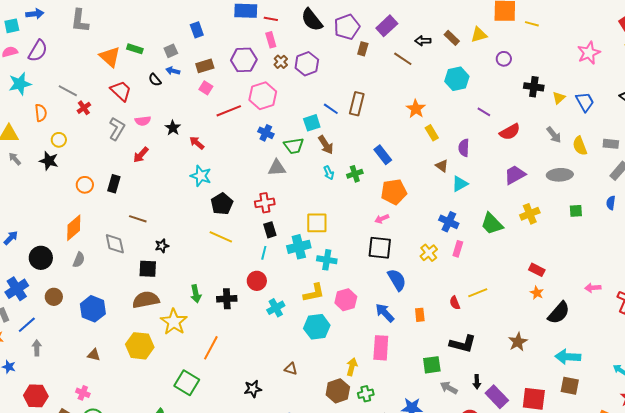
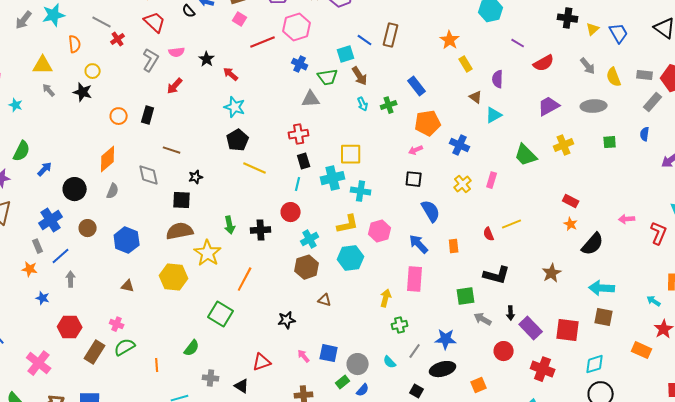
black pentagon: (222, 204) -> (238, 140), moved
blue cross: (449, 222) -> (460, 145), moved
black square: (380, 248) -> (414, 179), size x0.7
brown hexagon: (338, 391) -> (307, 267), moved

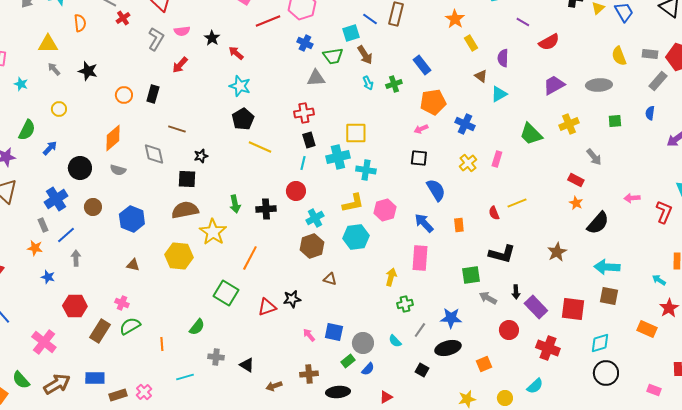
gray arrow: (588, 66) -> (594, 157), moved
yellow circle: (93, 71) -> (59, 109), moved
gray semicircle: (113, 191) -> (118, 170), turned 84
red triangle: (262, 362) -> (267, 307), moved

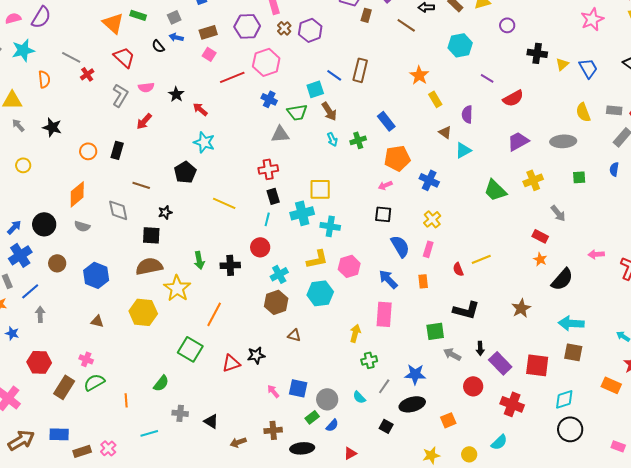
black pentagon: (243, 119) -> (185, 172), moved
blue arrow: (50, 148) -> (14, 227), moved
pink rectangle: (497, 159) -> (428, 249), moved

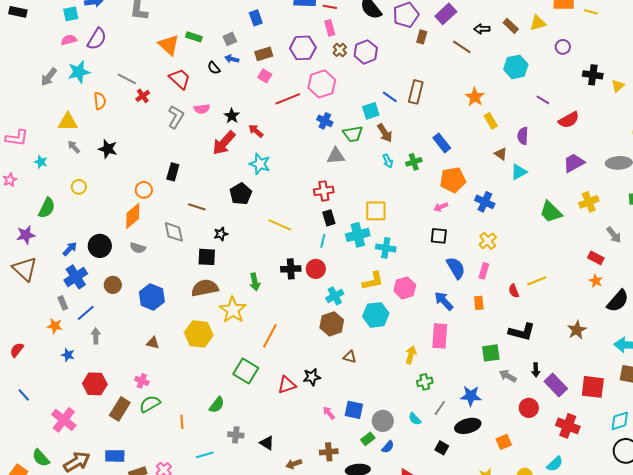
red arrow: (144, 121) -> (224, 143), moved, size x1.5
orange circle: (88, 151) -> (144, 190), moved
black cross: (230, 265) -> (291, 269), moved

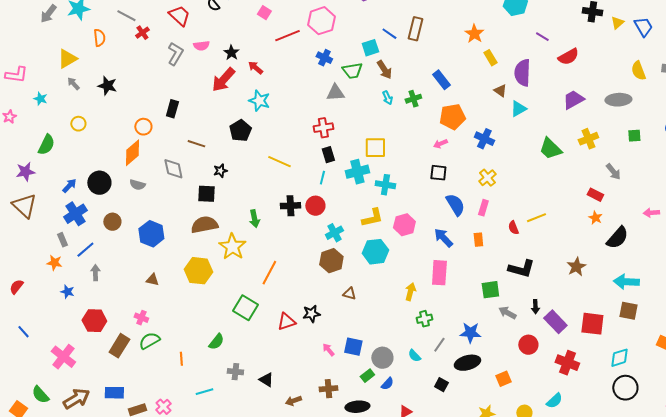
yellow triangle: (68, 122) -> (67, 59), turned -30
purple semicircle: (523, 136) -> (522, 73), size x1.5

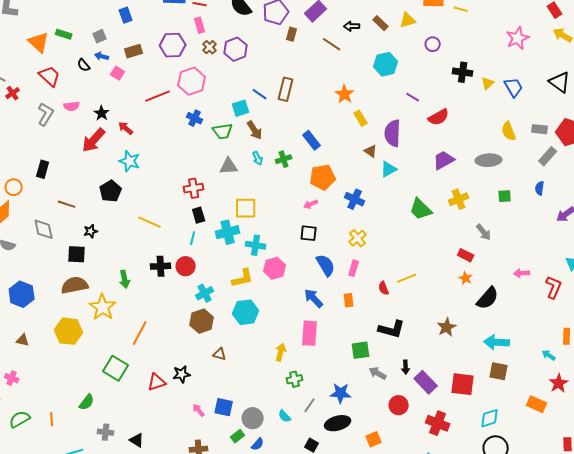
pink square: (264, 13) -> (118, 73), moved
gray triangle: (335, 93) -> (229, 166), moved
pink hexagon: (404, 225) -> (275, 268), moved
green semicircle: (149, 341) -> (20, 419), moved

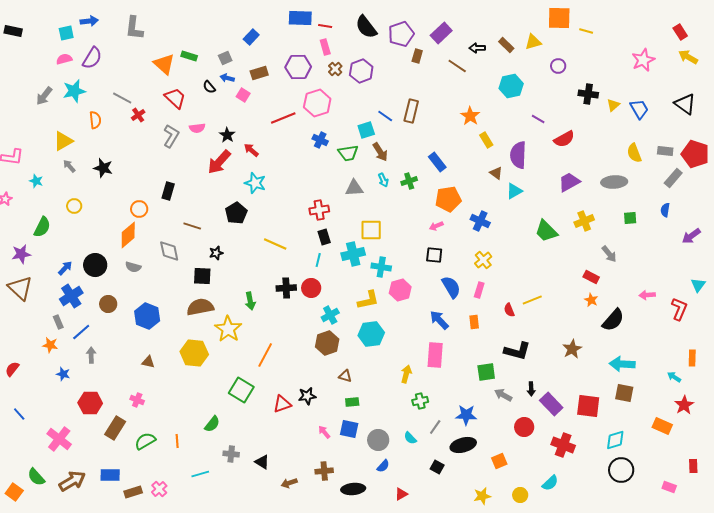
blue rectangle: (126, 15) -> (251, 37), turned 63
green rectangle: (238, 436) -> (352, 402), moved, turned 32

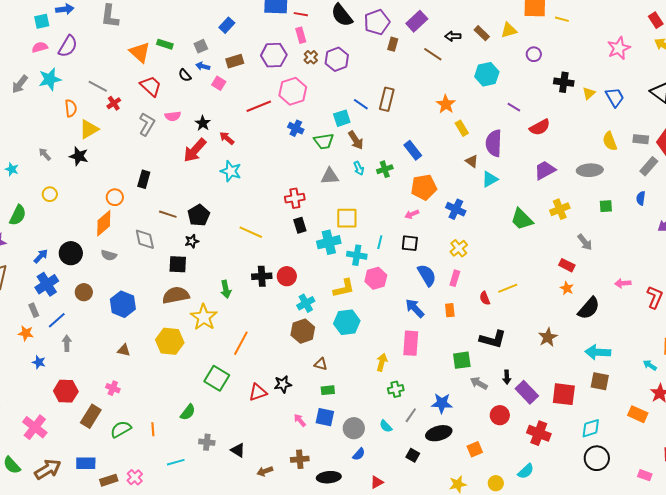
yellow triangle: (63, 141) -> (89, 129), moved
black pentagon: (236, 213) -> (199, 215), moved
cyan line: (318, 260) -> (380, 242), moved

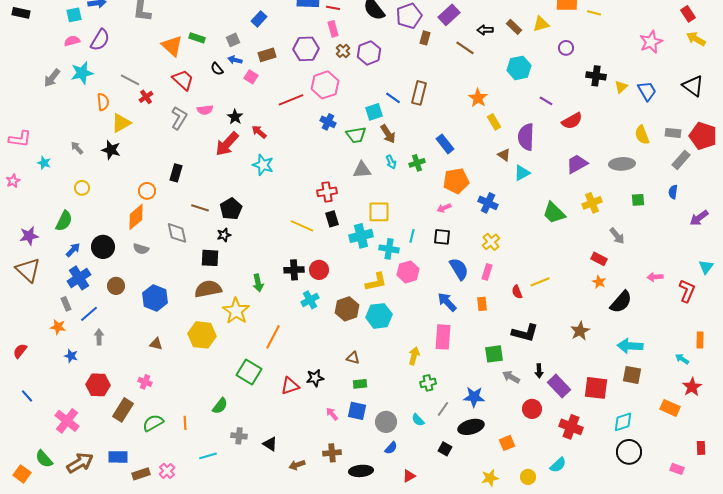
green semicircle: (18, 215) -> (64, 221), moved
yellow line: (251, 232) -> (302, 226), moved
cyan cross: (306, 303) -> (310, 300), moved
brown hexagon: (303, 331) -> (347, 309), moved

